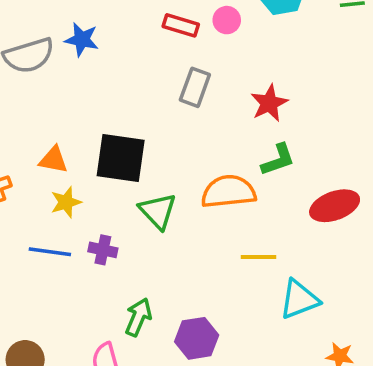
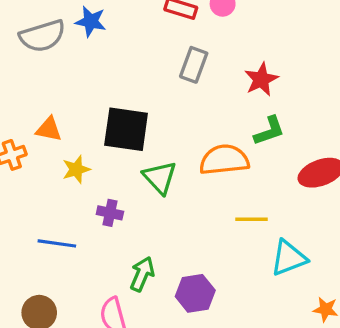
orange triangle: (53, 160) -> (49, 129), moved
blue line: (50, 252) -> (57, 243), moved

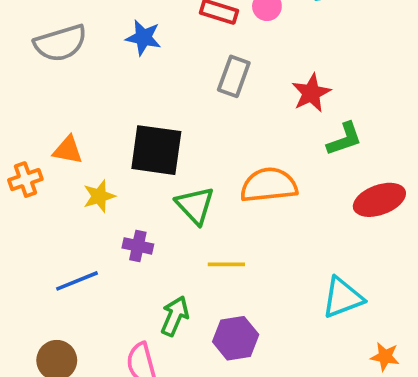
blue star: (91, 21) -> (143, 38), moved
green L-shape: (269, 131) -> (344, 139), moved
yellow line: (252, 219) -> (226, 264), moved
blue line: (57, 243) -> (77, 281), turned -30

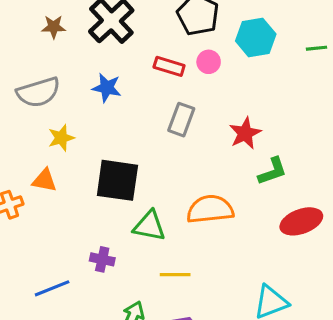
yellow star: (99, 196) -> (61, 138), moved
green triangle: (195, 205) -> (149, 226), turned -36

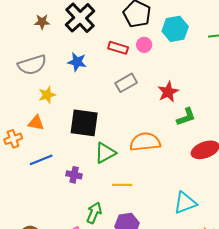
gray rectangle: (181, 120) -> (126, 83), turned 40
green triangle: (149, 226) -> (105, 153), turned -40
blue line: (52, 288) -> (41, 160), moved

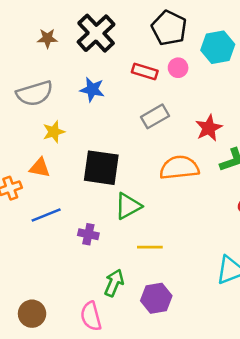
orange semicircle: (145, 142) -> (179, 168), moved

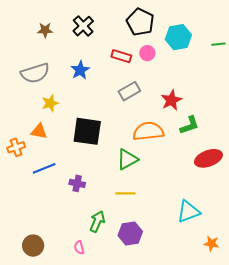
black cross: (96, 33) -> (83, 26), size x0.7
blue star: (92, 90) -> (80, 70), turned 30
green triangle: (128, 206) -> (127, 159), moved
pink semicircle: (91, 316) -> (79, 248), size x0.6

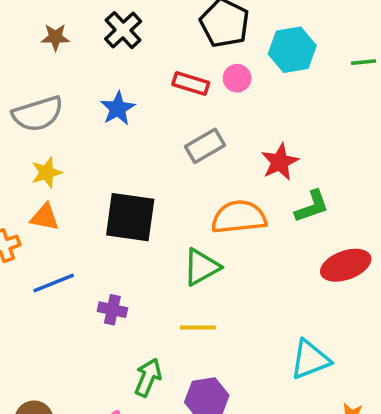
yellow star: (50, 103) -> (46, 173), moved

